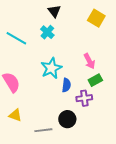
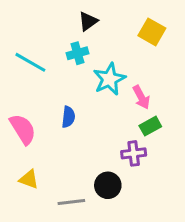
black triangle: (54, 11) -> (88, 21), turned 32
cyan cross: (47, 32) -> (77, 53), turned 32
cyan star: (51, 68) -> (109, 79), moved
blue semicircle: (66, 85) -> (68, 117), moved

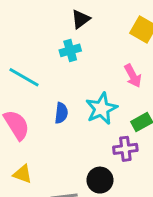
cyan line: (30, 62) -> (24, 77), moved
cyan star: (109, 79) -> (101, 109), moved
pink arrow: (141, 97) -> (133, 76), moved

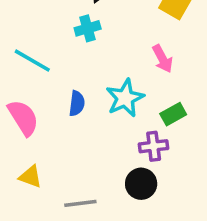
black circle: (100, 180) -> (141, 184), moved

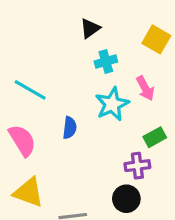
cyan cross: (88, 28) -> (106, 62), moved
cyan star: (125, 98) -> (112, 104), moved
yellow triangle: (30, 177) -> (29, 192), size x1.5

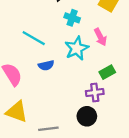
cyan cross: (106, 62) -> (72, 18), turned 35
cyan line: (30, 90) -> (34, 38), moved
blue semicircle: (70, 128) -> (46, 65), turned 70

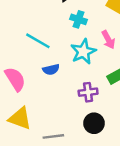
purple cross: (95, 92) -> (88, 92), moved

